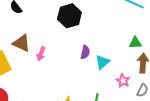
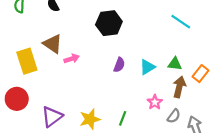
pink arrow: (41, 54) -> (72, 59), turned -136
cyan triangle: (102, 62) -> (147, 67), moved

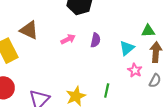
pink arrow: (72, 59) -> (68, 39), moved
cyan triangle: (147, 67) -> (127, 48), moved

